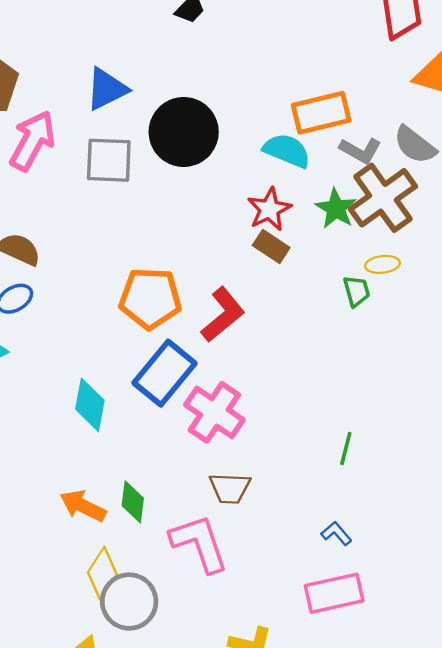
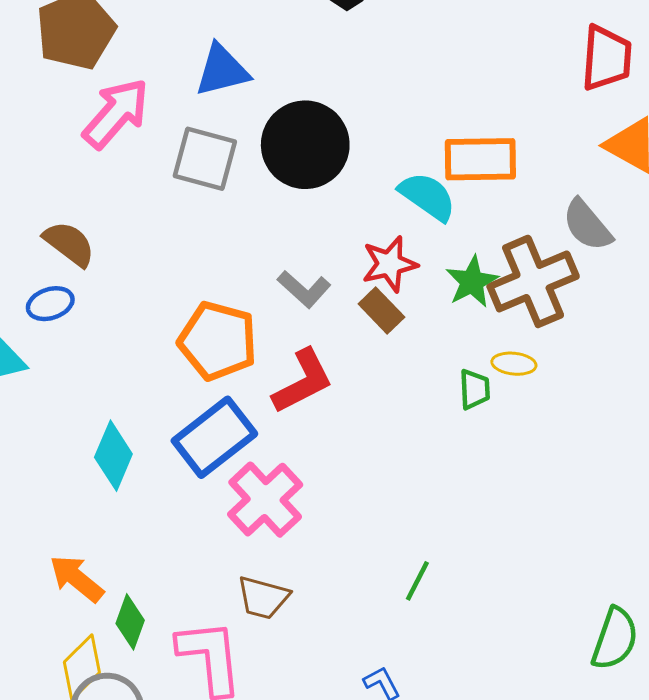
gray L-shape: (360, 150) -> (304, 289), moved
green diamond: (133, 502) -> (130, 622), moved

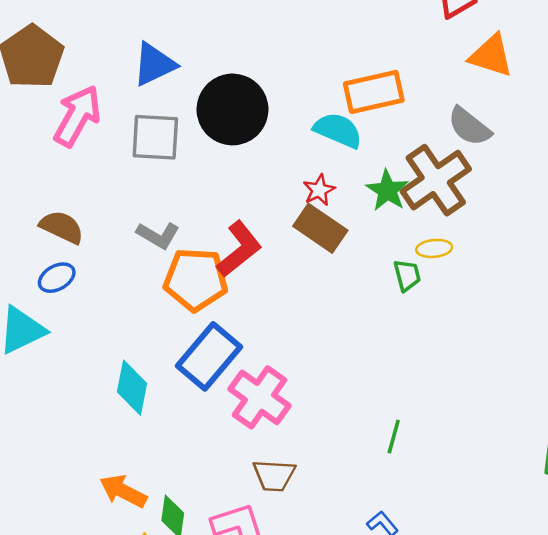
red star: (390, 264) -> (319, 190), size x0.7
gray L-shape: (304, 289) -> (158, 235), moved
brown rectangle: (381, 311) -> (320, 228), size x1.4
red L-shape: (303, 381) -> (239, 249), moved

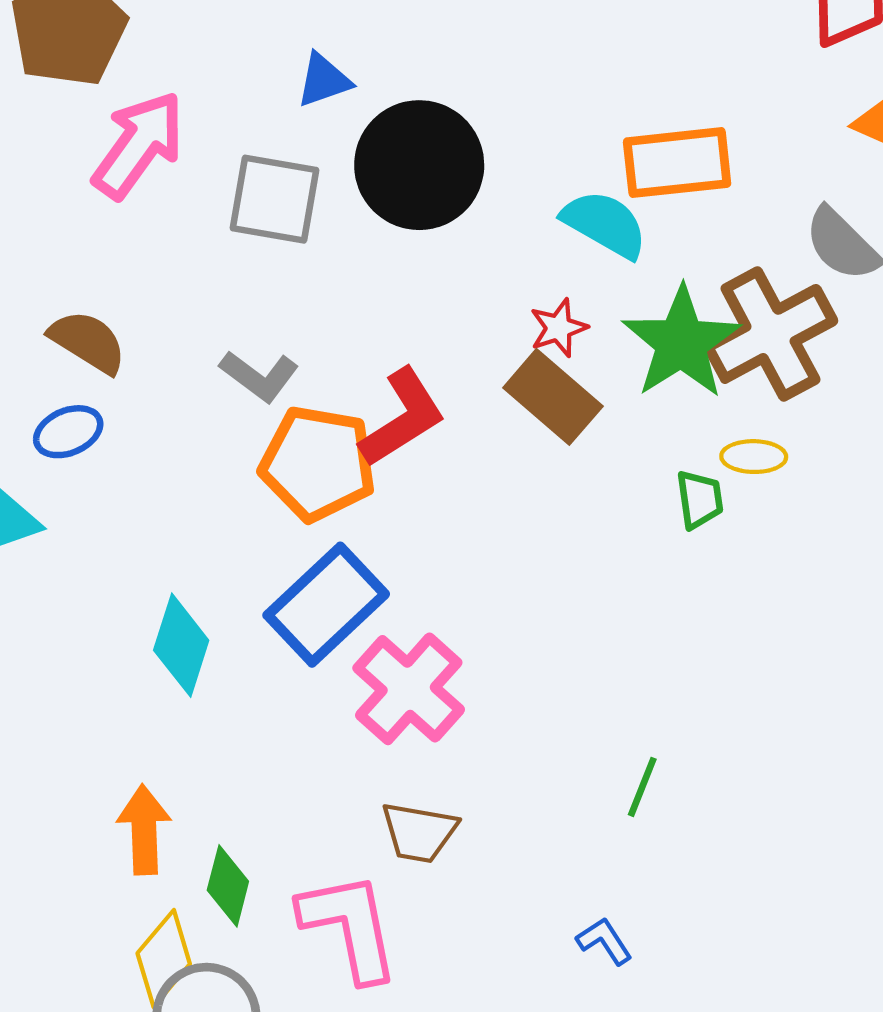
blue triangle: (154, 64) -> (324, 80), moved, size x0.7
green star: (387, 190) -> (681, 343), size x1.5
orange arrow: (123, 491) -> (144, 830), turned 54

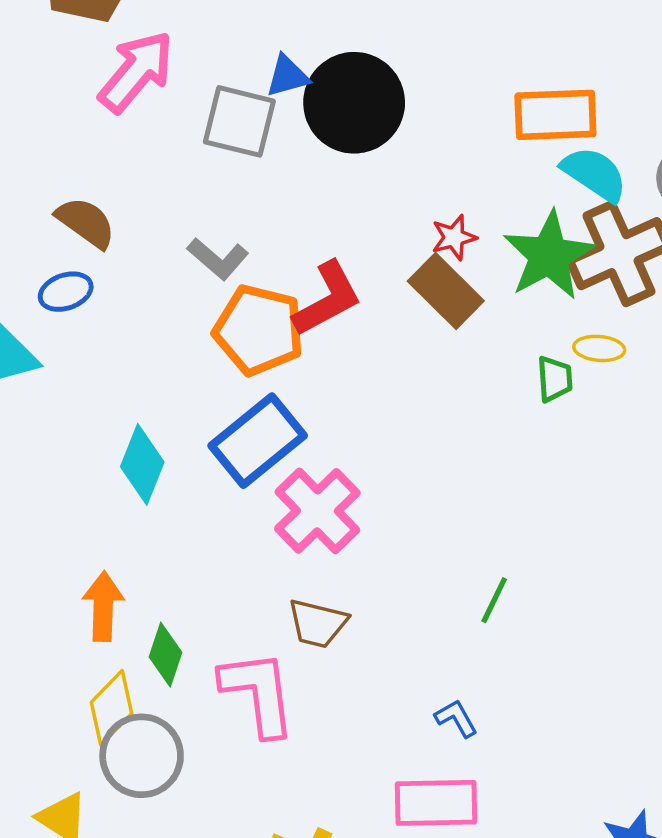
blue triangle: (324, 80) -> (287, 76), moved
cyan semicircle: (605, 224) -> (594, 174), moved

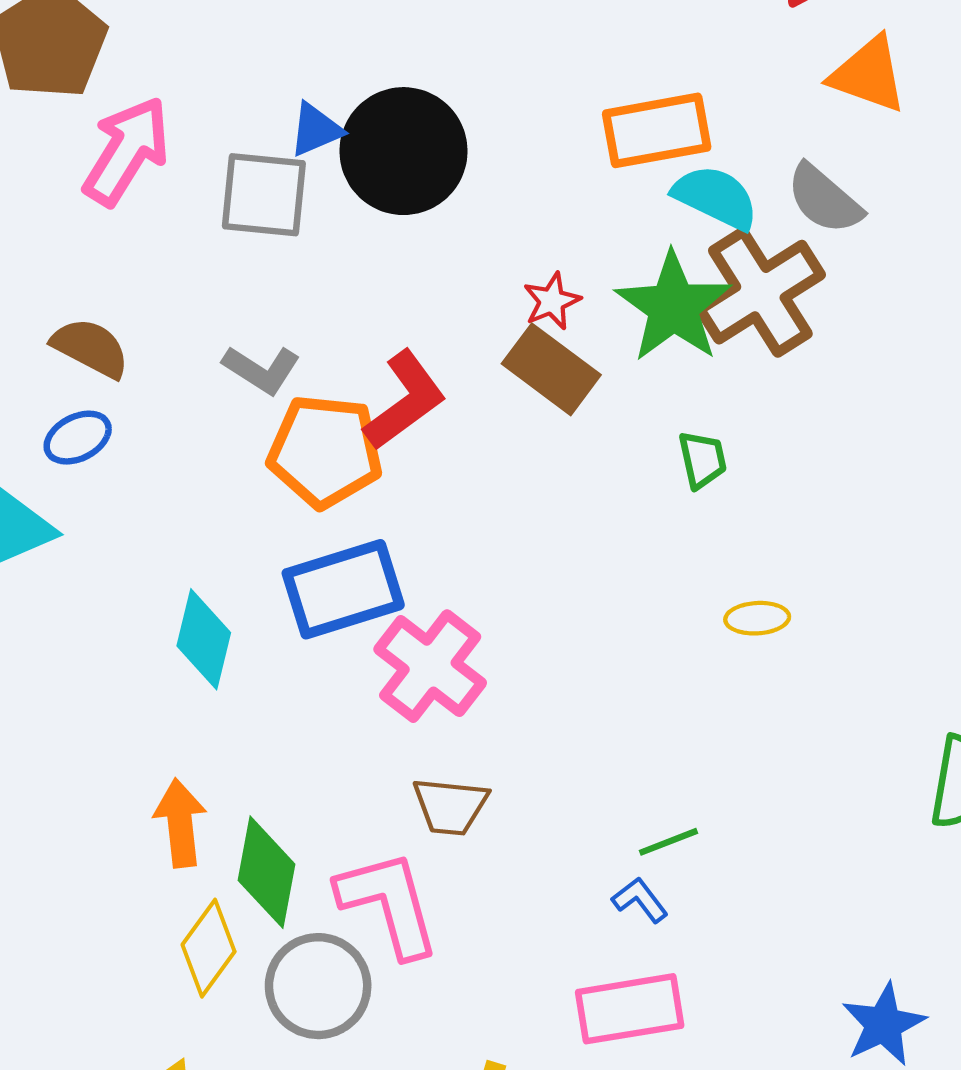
yellow ellipse: (599, 348) -> (757, 618), moved
blue rectangle: (258, 441) -> (343, 589), turned 30
green line: (494, 600) -> (668, 842), moved, turned 51
green diamond: (166, 655) -> (266, 872), size x1.4
gray circle: (142, 756) -> (318, 986), moved

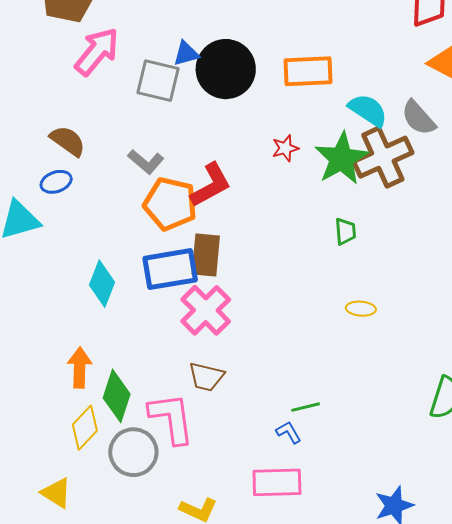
orange rectangle: (657, 130) -> (308, 71), moved
brown rectangle: (551, 369) -> (206, 255), moved, turned 51

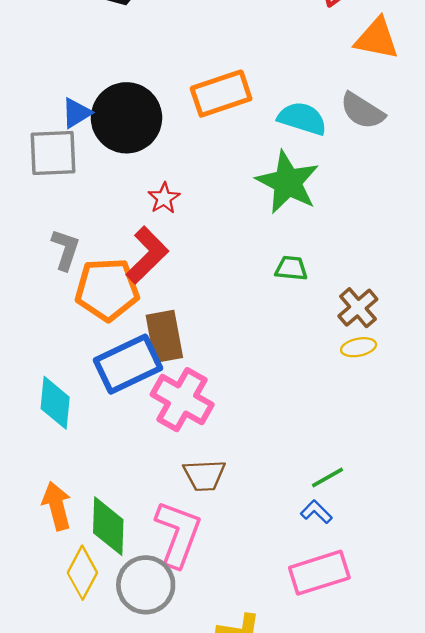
red star: (285, 148) -> (164, 198), moved
brown cross: (383, 157) -> (358, 308), moved, size x0.6
gray L-shape: (146, 162) -> (66, 249), turned -96
green trapezoid: (345, 231) -> (291, 268), moved, turned -64
pink L-shape: (171, 418) -> (178, 534), turned 44

